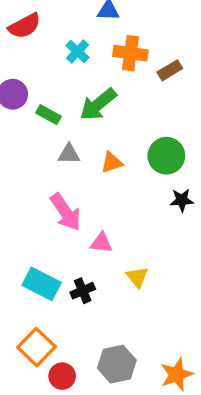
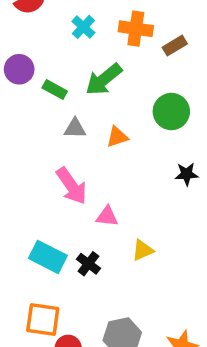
green circle: (166, 156) -> (171, 112), moved
yellow triangle: (137, 277) -> (143, 250), turned 45
black cross: (83, 291) -> (88, 264), turned -30
orange square: (37, 347) -> (43, 320), turned -36

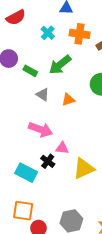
gray triangle: (75, 128) -> (43, 94), turned 32
pink arrow: (72, 186) -> (41, 129), turned -35
yellow triangle: (143, 250) -> (84, 168), size x1.6
black cross: (88, 264) -> (48, 161), moved

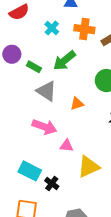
gray triangle: (43, 94) -> (47, 91), size x1.5
orange triangle: (68, 100) -> (77, 104), moved
black cross: (48, 161) -> (52, 184), moved

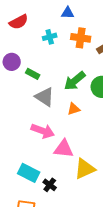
cyan cross: (52, 28) -> (50, 37), turned 32
green arrow: (64, 61) -> (75, 81), moved
pink triangle: (66, 146) -> (64, 149), size x1.5

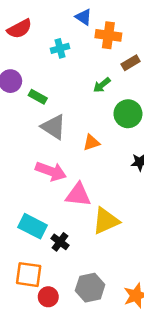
blue triangle: (68, 13) -> (84, 17), turned 32
orange cross: (81, 38) -> (108, 35), moved
green arrow: (75, 81) -> (102, 85), moved, size x0.6

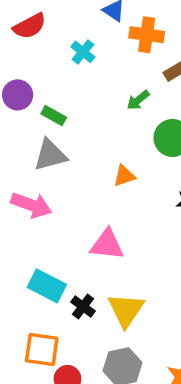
cyan cross: (60, 48) -> (83, 52), turned -36
gray triangle: (53, 127) -> (50, 155), moved, turned -48
pink arrow: (51, 171) -> (31, 205), moved
yellow triangle: (106, 221) -> (126, 310), moved, turned -32

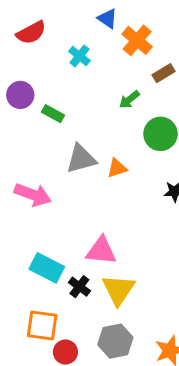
orange cross: (147, 35) -> (137, 40), turned 32
gray triangle: (50, 155) -> (81, 159), moved
pink triangle: (107, 245) -> (101, 251), moved

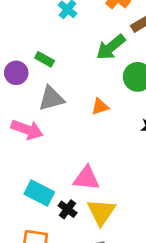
purple circle: (20, 95) -> (16, 73), moved
green arrow: (129, 100) -> (111, 47), size x1.6
gray triangle: (81, 159) -> (51, 98), moved

